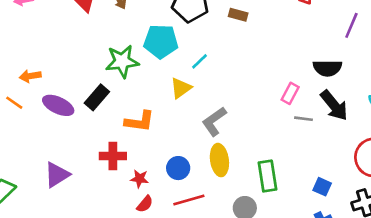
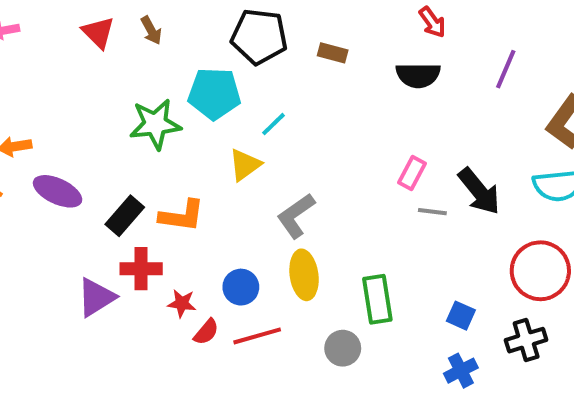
black semicircle: (327, 68) -> (418, 75), moved
black rectangle: (97, 97) -> (125, 216), moved
purple triangle: (57, 175) -> (96, 297), moved
red semicircle: (145, 204) -> (206, 332), moved

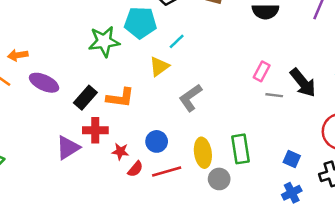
yellow ellipse: (304, 275) -> (203, 153), moved

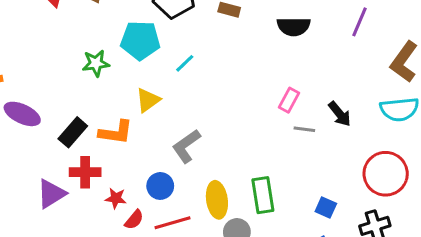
green star: (104, 41) -> (96, 63), size x0.7
yellow triangle: (159, 66) -> (148, 100), moved
black arrow: (303, 83) -> (340, 114), size x0.7
gray L-shape: (190, 98) -> (186, 146), moved

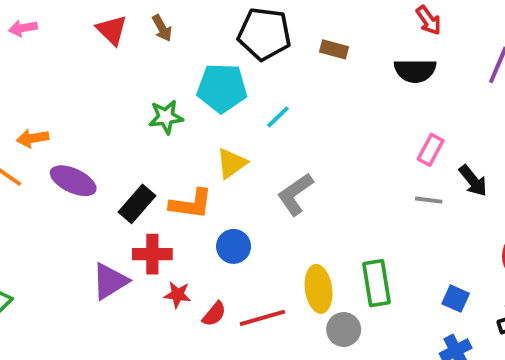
pink rectangle: (289, 100) -> (431, 150), moved
gray L-shape: (186, 146) -> (295, 194), moved
blue circle: (160, 186) -> (234, 246), moved
red star: (116, 198) -> (177, 295), moved

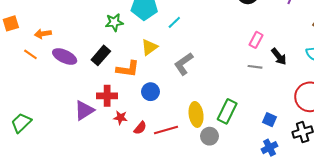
black rectangle: (137, 204) -> (101, 55), moved
green rectangle: (376, 283) -> (227, 111), turned 35

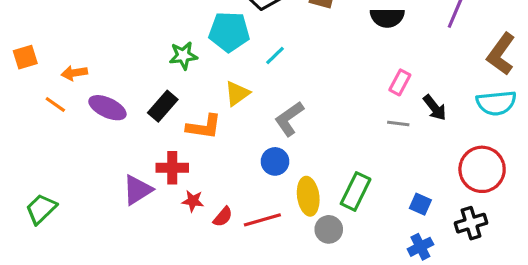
blue circle: (150, 92) -> (275, 161), moved

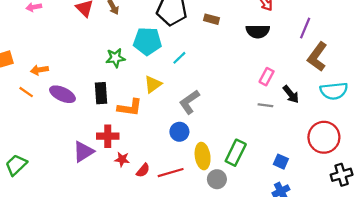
brown L-shape: (501, 54) -> (317, 57), moved
black rectangle: (163, 106) -> (101, 93), turned -45
black cross: (471, 223) -> (342, 175), moved

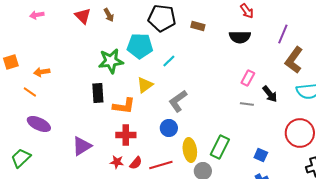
green star: (115, 58) -> (111, 61), size x1.4
purple ellipse: (62, 94) -> (39, 124), moved
red cross: (108, 136) -> (126, 135), moved
red star: (122, 159) -> (117, 162), moved

